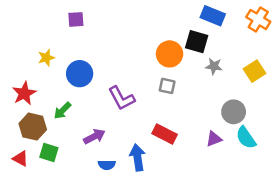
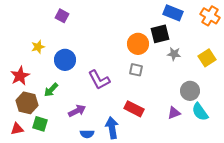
purple square: (76, 19) -> (62, 16), turned 32
black square: (197, 42) -> (160, 34), turned -30
red triangle: (20, 159) -> (17, 129), turned -40

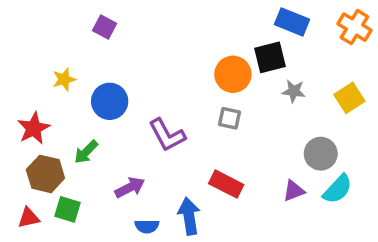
cyan semicircle: (200, 112) -> (338, 189), turned -102

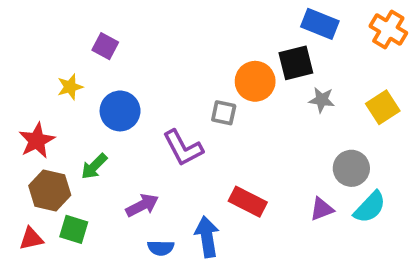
purple square: (105, 27) -> (105, 46), moved
gray square: (230, 118) -> (224, 113), moved

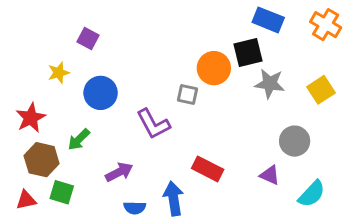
gray star: (322, 100) -> (270, 84), size x1.4
cyan semicircle: (370, 207) -> (312, 194), moved
purple triangle: (322, 209) -> (270, 175), turned 45

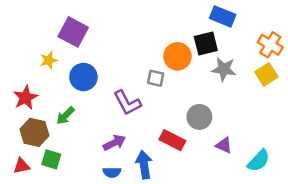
orange cross: (326, 25) -> (270, 45), moved
purple square: (88, 39) -> (73, 32), size x1.6
gray circle: (295, 141) -> (199, 117), moved
purple arrow: (119, 172) -> (114, 143), moved

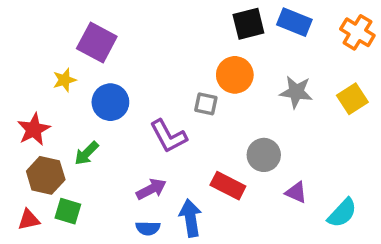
black square: (206, 43) -> (248, 24), moved
orange cross: (270, 45) -> (357, 32), moved

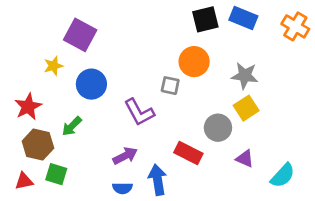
yellow square: (352, 99) -> (246, 108), moved

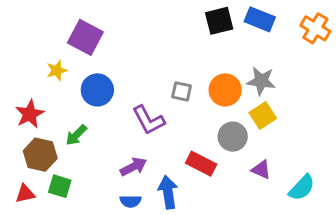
orange circle: (194, 62) -> (225, 90), moved

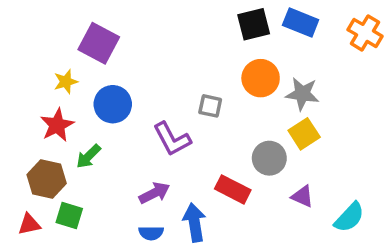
orange circle: (225, 90) -> (261, 78), moved
red star: (30, 114) -> (57, 125), moved

